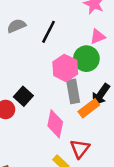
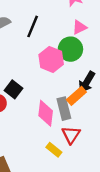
gray rectangle: (73, 91) -> (64, 109), moved

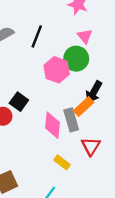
pink triangle: (79, 27) -> (85, 36), turned -42
red triangle: (71, 135) -> (91, 146), moved

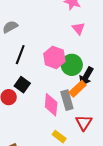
black line: (37, 36) -> (20, 55), moved
green circle: (76, 59) -> (72, 65), moved

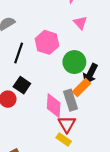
pink hexagon: (54, 57) -> (47, 42), moved
red triangle: (84, 123) -> (67, 124), moved

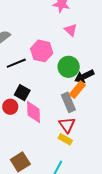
black line: (19, 53) -> (16, 63), turned 54
black arrow: (90, 74) -> (84, 76), turned 42
pink diamond: (54, 106) -> (33, 112), moved

